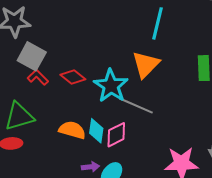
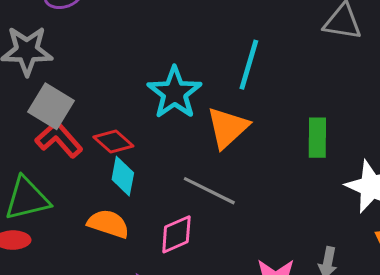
red L-shape: (38, 77) -> (59, 139), size x1.4
cyan star: (111, 86) -> (175, 93), moved
cyan diamond: (96, 131) -> (123, 176), moved

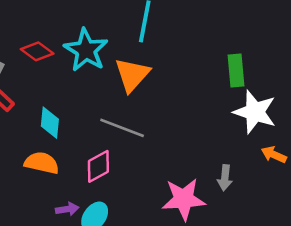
green rectangle: (317, 138) -> (236, 71), moved
red diamond: (113, 142) -> (37, 51), moved

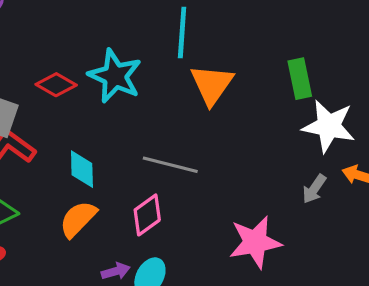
orange triangle: (132, 75) -> (212, 85), moved
orange semicircle: (42, 163) -> (78, 219), turned -52
gray arrow: (225, 178) -> (314, 189), moved, turned 35

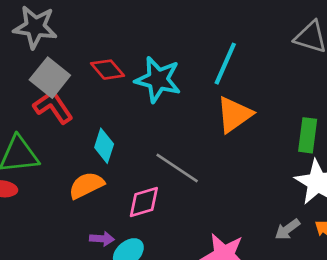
cyan star: (115, 76) -> (158, 80), turned -30

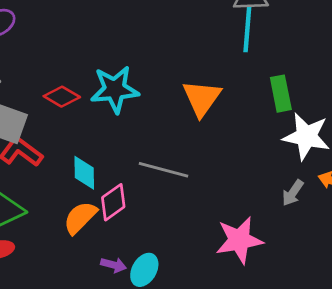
cyan line: (225, 64) -> (247, 29), moved
pink diamond: (144, 202) -> (113, 202), moved
purple arrow: (102, 239) -> (114, 265), turned 30

